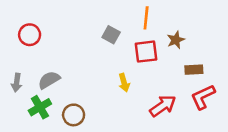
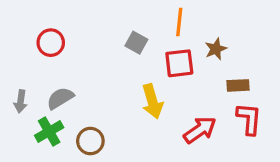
red circle: (30, 35) -> (51, 43), moved
yellow arrow: (124, 83) -> (152, 101), size x1.5
red L-shape: (203, 97) -> (249, 119), turned 120

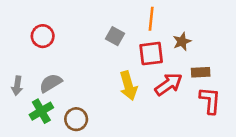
red arrow: (200, 130) -> (169, 84), moved

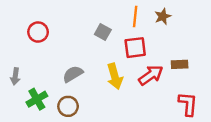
brown star: (182, 41) -> (163, 16), moved
gray semicircle: (51, 83) -> (73, 74), moved
red L-shape: (210, 100) -> (188, 104), moved

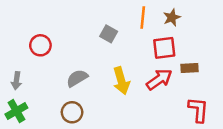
red circle: (38, 32) -> (40, 45), moved
red square: (135, 48) -> (164, 48), moved
green cross: (37, 99) -> (16, 111), moved

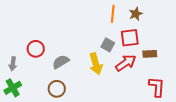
gray square: (109, 34) -> (108, 45), moved
red circle: (40, 45) -> (36, 49), moved

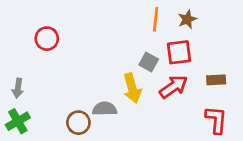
red circle: (36, 49) -> (47, 39), moved
brown rectangle: (150, 54) -> (216, 80), moved
gray semicircle: (61, 62) -> (105, 109), moved, turned 30

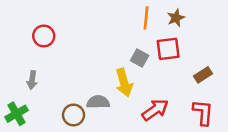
brown rectangle: (216, 80) -> (203, 75), turned -30
red arrow: (173, 87) -> (155, 110), moved
gray arrow: (18, 88) -> (32, 80), moved

